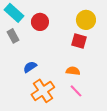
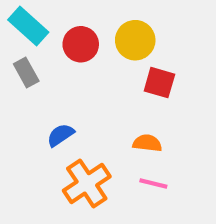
yellow circle: (86, 20) -> (135, 40), moved
pink line: (76, 91) -> (153, 183), turned -32

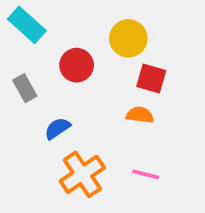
red circle: (81, 44) -> (77, 65), moved
gray rectangle: (26, 72) -> (25, 88), moved
orange semicircle: (147, 143) -> (140, 115), moved

